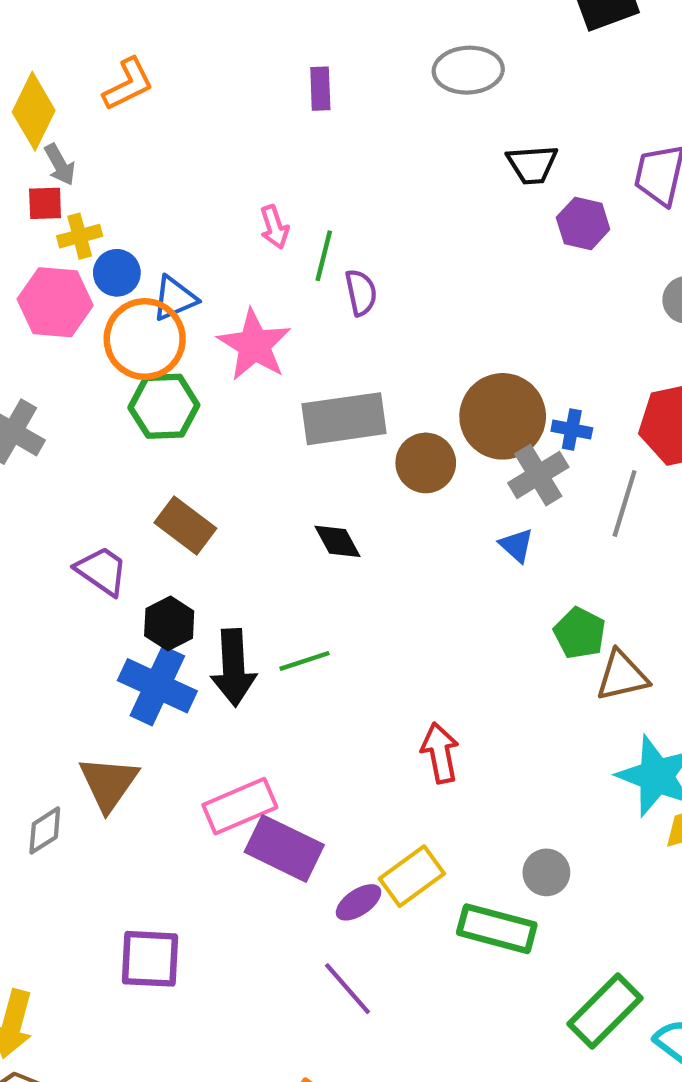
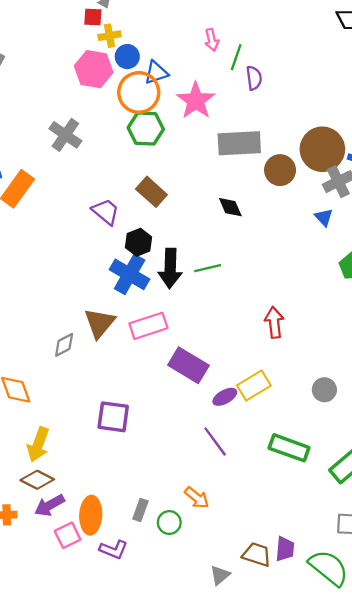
pink rectangle: (240, 806) -> (148, 326), moved
green rectangle: (497, 929) -> (289, 448), moved

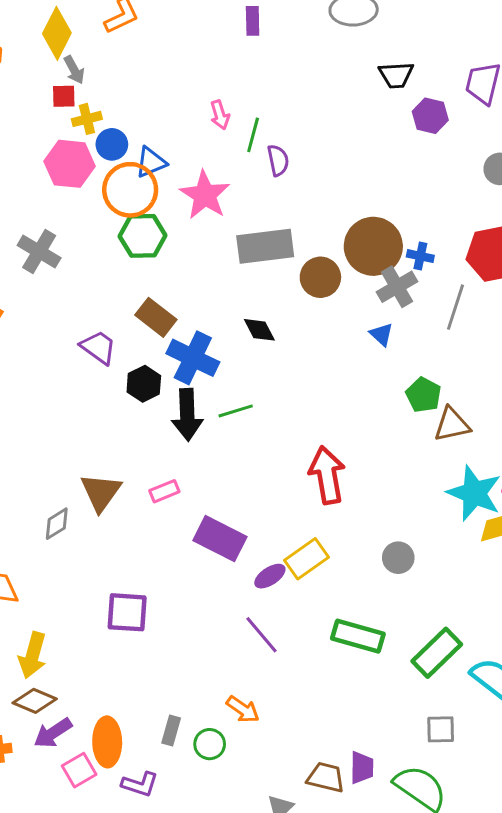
blue cross: (130, 274) -> (193, 358), moved
red arrow: (274, 322) -> (327, 475), size x1.4
pink rectangle: (148, 326) -> (164, 491), size x0.6

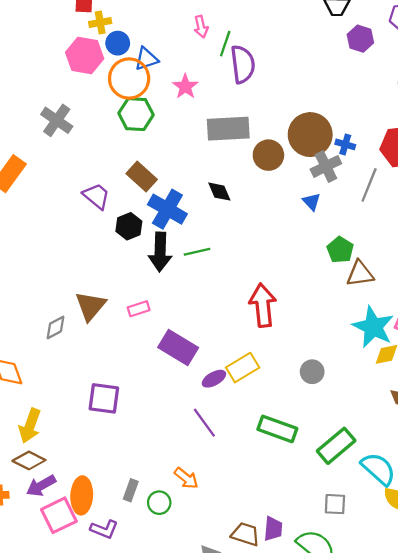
purple semicircle: (278, 160) -> (243, 64), size x1.6
pink star: (205, 195) -> (185, 87), size x0.7
pink square: (79, 770) -> (59, 515), size x1.4

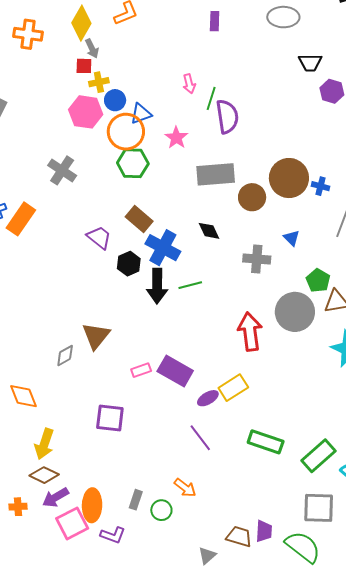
gray cross: (326, 166) -> (257, 259), moved, turned 32
pink rectangle: (139, 309) -> (141, 370), moved
gray circle: (312, 372) -> (295, 312), moved, size x1.8
gray square: (335, 504) -> (319, 508), size x1.6

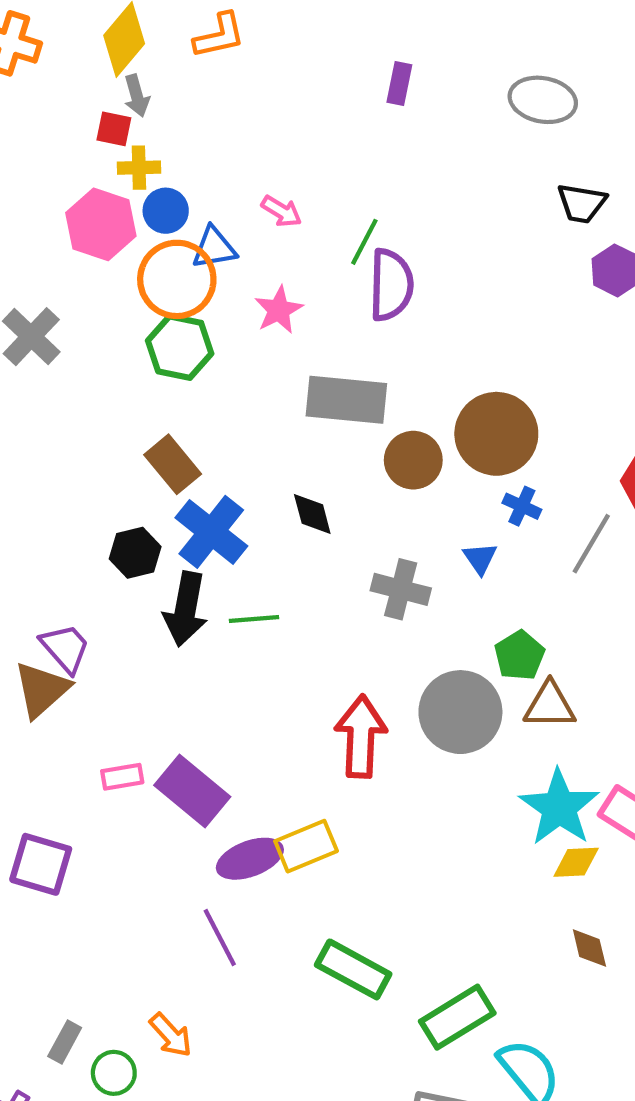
pink arrow: (189, 84) -> (282, 211), moved, turned -54
blue cross: (320, 186) -> (522, 506), moved
purple trapezoid: (99, 237) -> (65, 648), moved
purple ellipse: (208, 398) -> (250, 859), size x1.4

